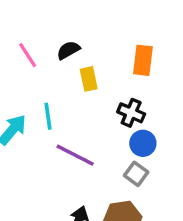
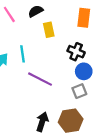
gray square: (136, 174) -> (79, 91), turned 32

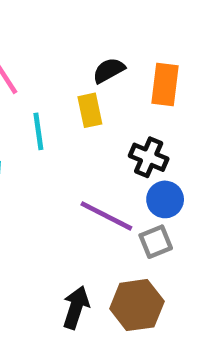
black semicircle: (36, 11) -> (109, 70), moved
cyan line: (22, 54) -> (38, 131), moved
purple line: (40, 79) -> (106, 216), moved

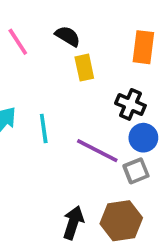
black semicircle: (109, 70) -> (68, 36), moved, turned 60
cyan line: (38, 131) -> (44, 128), moved

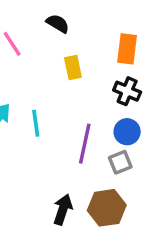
black semicircle: (68, 36) -> (58, 24), moved
black cross: (130, 104) -> (127, 91), moved
purple line: (97, 151) -> (85, 144), turned 75

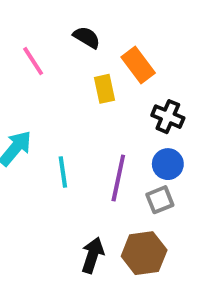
orange rectangle: (127, 49) -> (138, 65), moved, turned -44
cyan line: (36, 123) -> (63, 172), moved

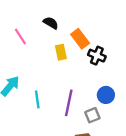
black cross: (168, 117) -> (97, 56), moved
blue circle: (168, 164) -> (106, 95), moved

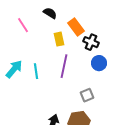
blue circle: (106, 95) -> (99, 63), moved
cyan line: (37, 99) -> (36, 71), moved
purple line: (69, 103) -> (64, 66), moved

